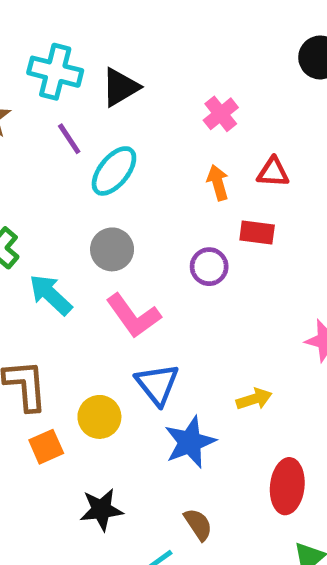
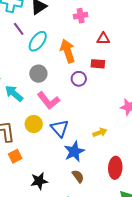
pink cross: (221, 114) -> (81, 16), turned 32
orange arrow: (218, 183) -> (68, 51), moved, size x1.6
yellow circle: (99, 417) -> (34, 124), moved
brown semicircle: (198, 524) -> (78, 176), moved

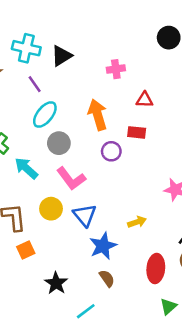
cyan ellipse: (38, 41) -> (45, 115), moved
black star: (39, 181) -> (56, 283), turned -30

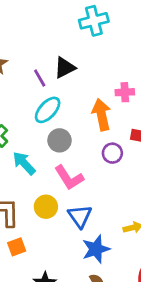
cyan cross: (26, 48) -> (94, 21), moved, turned -32
black triangle: (62, 56) -> (65, 68), moved
pink cross: (116, 69) -> (125, 92), moved

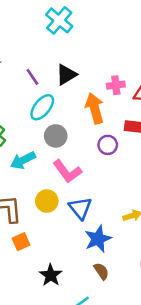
cyan cross: (94, 21) -> (59, 20), moved, turned -32
black triangle: (65, 68) -> (66, 75), moved
cyan arrow: (24, 163) -> (23, 160), turned -70

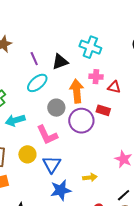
cyan cross: (59, 20) -> (90, 47), moved, turned -30
gray circle: (56, 136) -> (56, 108), moved
purple circle: (108, 145) -> (81, 121), size x1.6

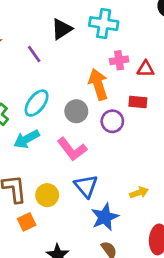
black triangle: (60, 62) -> (62, 29), moved
cyan ellipse: (37, 83) -> (37, 103), moved
purple circle: (81, 121) -> (112, 121), size x0.7
yellow circle: (27, 154) -> (47, 195), moved

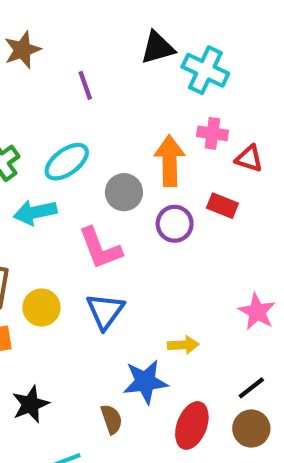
black triangle: (62, 29) -> (158, 48), moved
blue star: (105, 217) -> (145, 382), moved

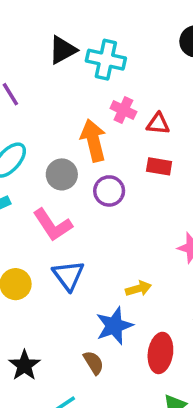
pink cross: (212, 133) -> (123, 110), turned 30
red rectangle: (222, 206) -> (159, 166), moved

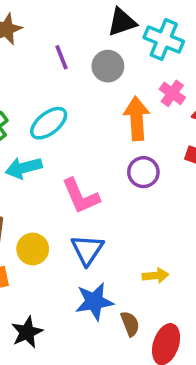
gray circle: (62, 174) -> (108, 66), moved
blue star: (114, 326) -> (94, 301), moved
brown semicircle: (94, 363) -> (130, 324), moved

